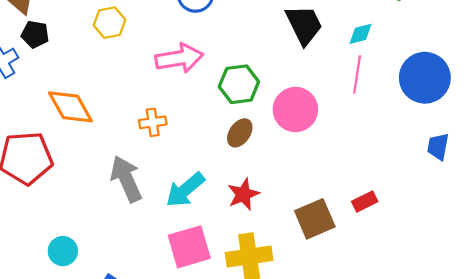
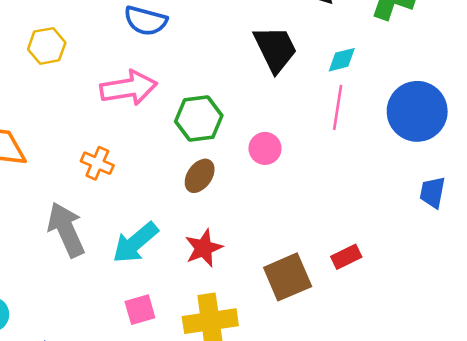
pink circle: (295, 109) -> (265, 148), size x0.6
orange cross: (153, 122) -> (97, 163), turned 32
pink square: (189, 247) -> (140, 310), size x0.6

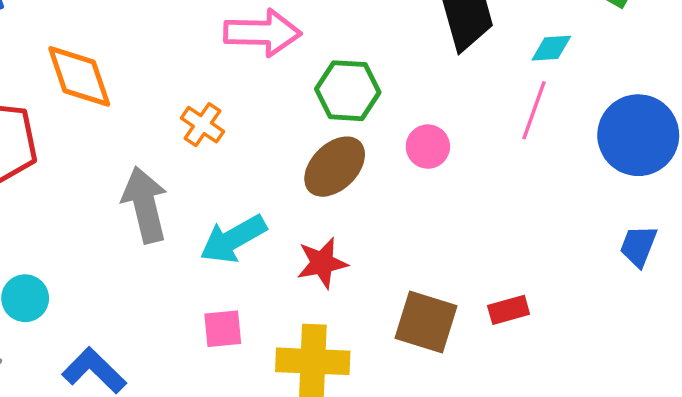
brown ellipse: (200, 176) -> (335, 167), size x1.4
brown square: (288, 277) -> (426, 322), turned 30

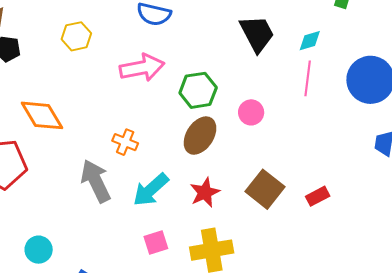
orange cross: (202, 125) -> (125, 142), moved
brown square: (426, 322) -> (265, 189), moved, turned 33

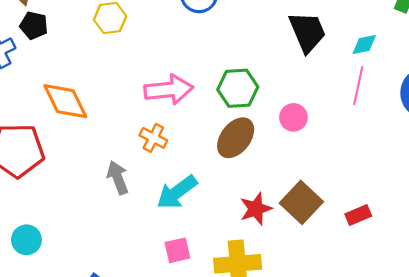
pink arrow: (142, 68) -> (169, 90), moved
gray arrow: (96, 181) -> (118, 178), size x0.7
red star: (205, 192) -> (256, 209), moved
cyan circle: (39, 250) -> (26, 240), moved

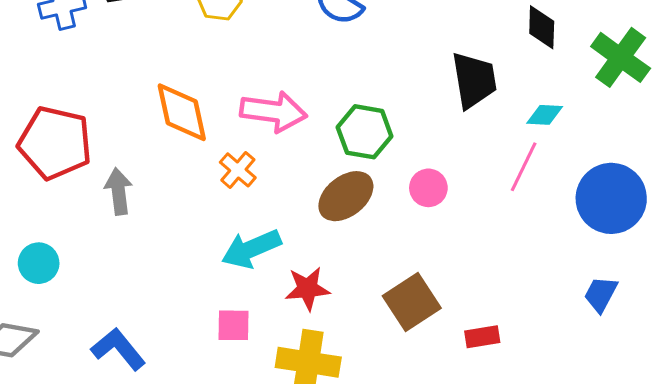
orange diamond: (65, 101) -> (182, 112), moved
gray arrow: (118, 178) -> (119, 191), moved
red star: (256, 209) -> (307, 289), moved

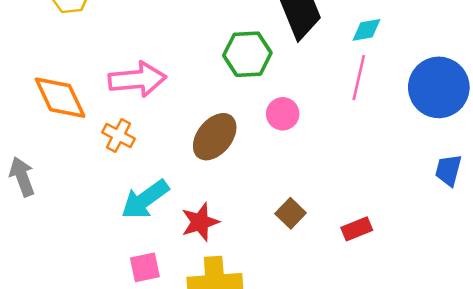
green hexagon: (365, 132) -> (247, 54), moved
brown square: (412, 302) -> (291, 213), size x0.6

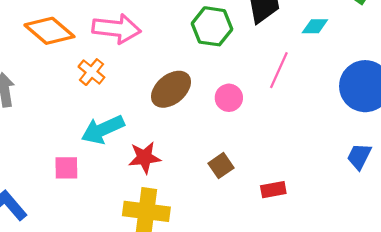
pink line: (359, 78) -> (279, 70), moved
orange diamond: (60, 98) -> (49, 31), turned -36
pink circle: (283, 114) -> (229, 98), moved
pink square: (145, 267) -> (66, 168), moved

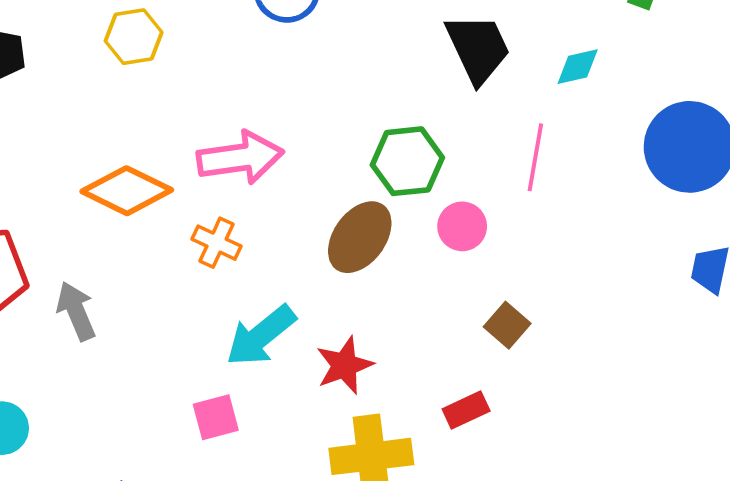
green hexagon: (212, 26) -> (407, 161), moved
brown square: (221, 166) -> (507, 325), moved
red rectangle: (273, 190) -> (466, 410), moved

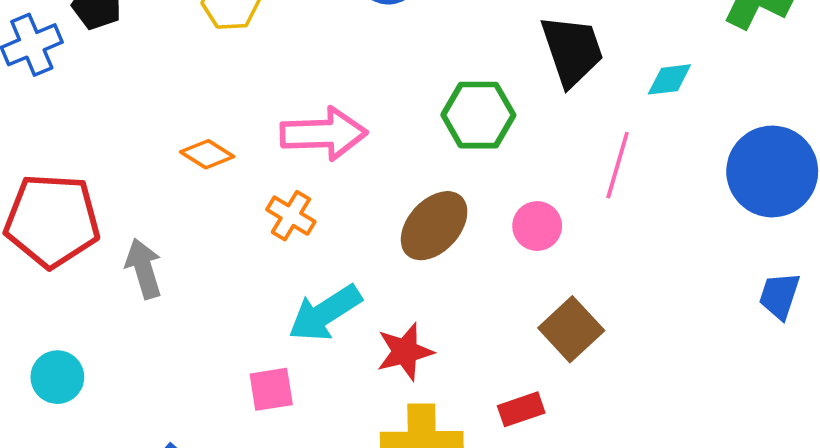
green hexagon: (407, 161) -> (478, 115), moved
orange diamond: (127, 191) -> (207, 154), size x0.6
brown square: (507, 325) -> (571, 329), size x1.4

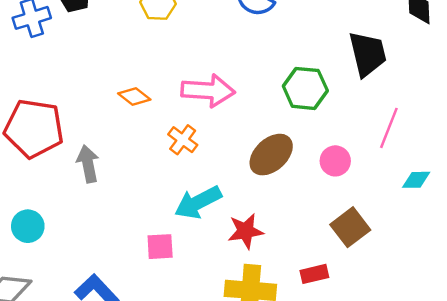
cyan diamond: (669, 79) -> (416, 180), moved

